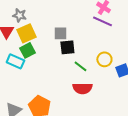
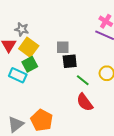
yellow square: (26, 33) -> (29, 47), turned -30
red semicircle: (82, 88) -> (85, 102), turned 54

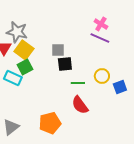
gray star: (22, 29) -> (17, 32), size x1.5
green line: (83, 80) -> (78, 83), turned -40
orange pentagon: (42, 120) -> (50, 123), moved, turned 30

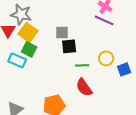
green square: (25, 67) -> (29, 49), turned -35

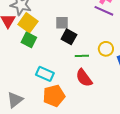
black square: (69, 46) -> (69, 37), turned 35
cyan rectangle: (17, 60) -> (45, 74), moved

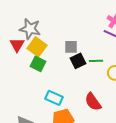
black square: (69, 37) -> (78, 61), turned 35
green line: (82, 56) -> (96, 61), moved

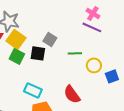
gray square: (71, 47) -> (50, 39), turned 32
black square: (78, 61) -> (38, 53), moved, turned 35

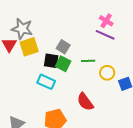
yellow square: (16, 39) -> (29, 47), turned 36
green square: (17, 56) -> (63, 64), moved
cyan rectangle: (33, 90) -> (46, 82), moved

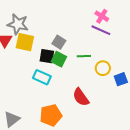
yellow square: (29, 47) -> (25, 42), turned 30

